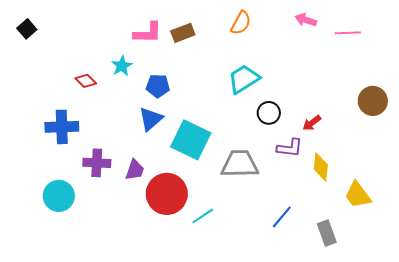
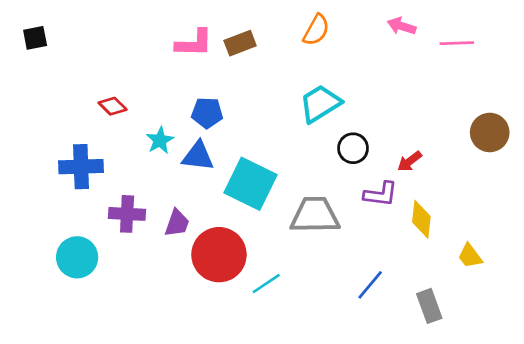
black square: (27, 29) -> (35, 38), turned 30
cyan star: (122, 66) -> (160, 140), moved
blue triangle: (151, 119) -> (198, 156), turned 48
yellow trapezoid: (358, 195) -> (470, 256), size x0.7

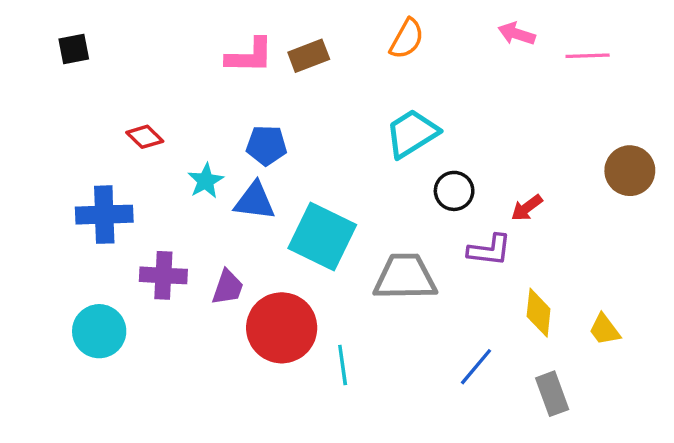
black square: (35, 38) -> (74, 49), moved
yellow diamond: (421, 219) -> (539, 313), moved
cyan line: (266, 284) -> (343, 365), turned -64

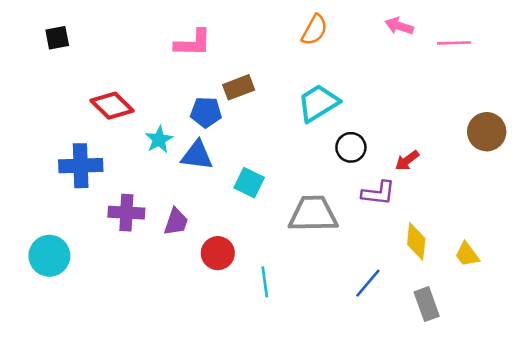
brown rectangle: (309, 56) -> (239, 87), moved
red diamond: (145, 137) -> (112, 106), size x1.5
cyan square: (322, 237) -> (249, 183), size x0.6
red circle: (282, 328) -> (218, 253), size x0.6
cyan circle: (99, 331) -> (49, 256), moved

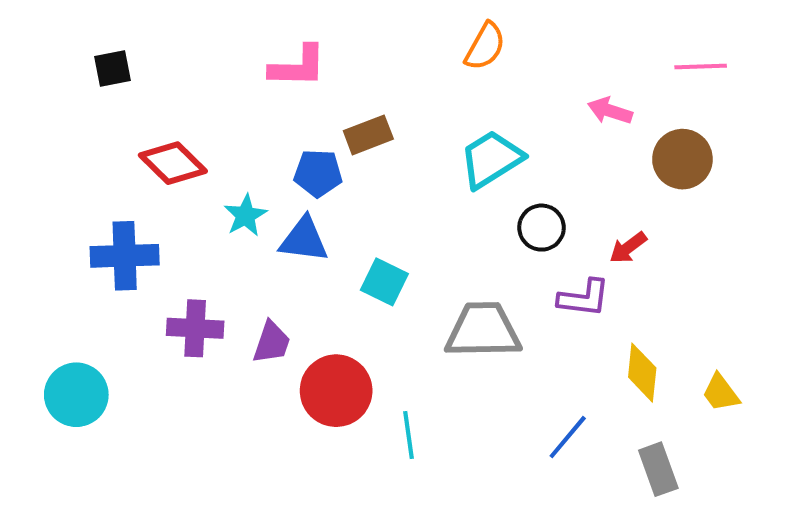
pink arrow: (399, 26) -> (610, 111), moved
black square: (57, 38) -> (113, 68), moved
brown circle: (487, 132) -> (682, 159), moved
red circle: (218, 253) -> (336, 391), size x1.4

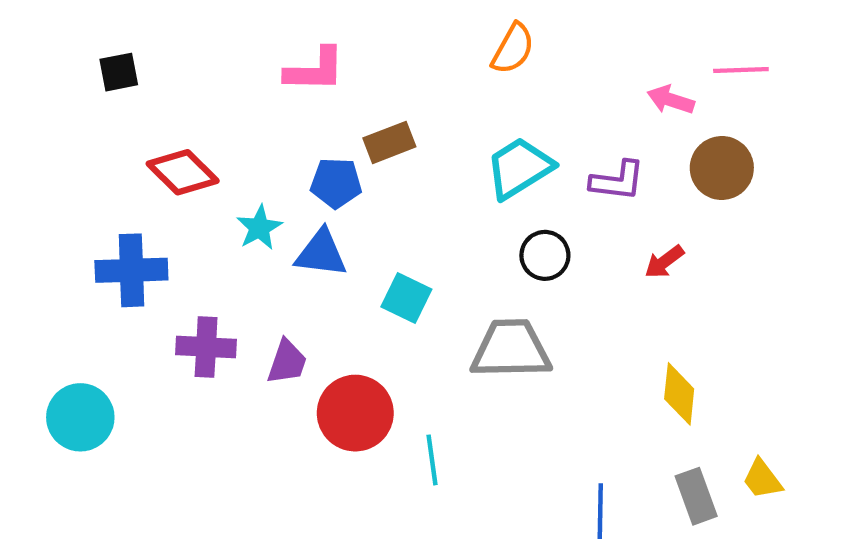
pink arrow: (610, 111) -> (671, 100), moved
black circle: (542, 228) -> (545, 255), moved
purple L-shape: (584, 298) -> (617, 181), moved
yellow trapezoid: (721, 393) -> (762, 479), moved
blue line: (568, 437) -> (600, 511), moved, turned -39

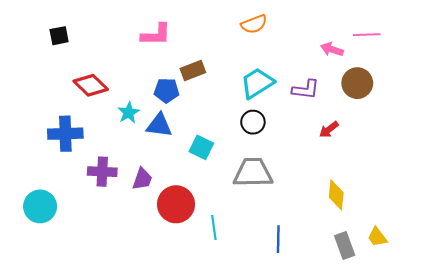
orange semicircle: (513, 49) -> (254, 24), turned 40
black circle: (545, 255) -> (253, 122), moved
blue line: (600, 511) -> (278, 239), moved

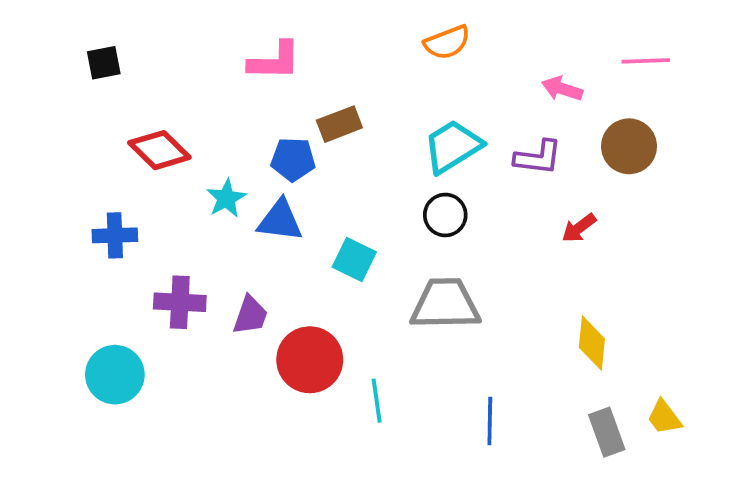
pink arrow: (332, 49) -> (562, 89), moved
blue cross: (65, 134) -> (115, 235), size x0.7
cyan circle: (40, 206) -> (115, 375), moved

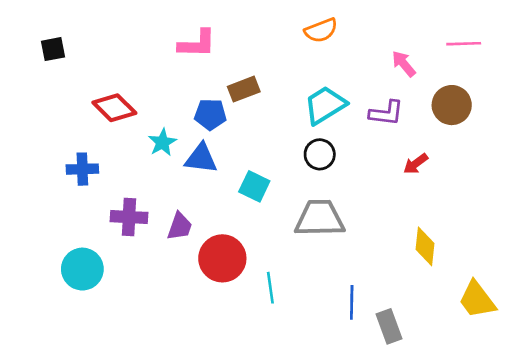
black square: (104, 63) -> (53, 49), moved
pink arrow: (562, 89) -> (404, 64), turned 32
yellow trapezoid: (664, 417) -> (477, 300), size x1.5
gray rectangle: (607, 432) -> (389, 326), moved

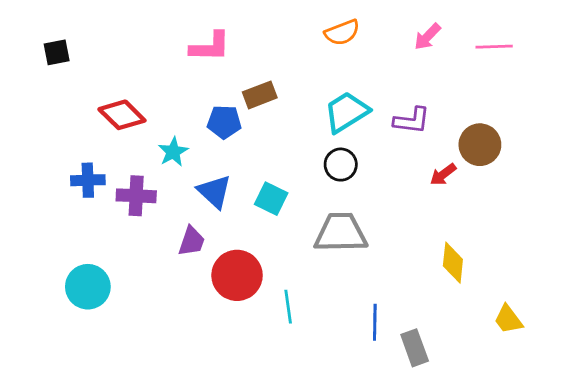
pink arrow: (404, 64) -> (427, 37), moved, turned -96
brown circle: (452, 105) -> (480, 145), moved
blue triangle: (201, 158) -> (214, 192), moved, turned 36
purple cross: (129, 217) -> (136, 196), moved
yellow trapezoid: (477, 300) -> (508, 319), size x0.7

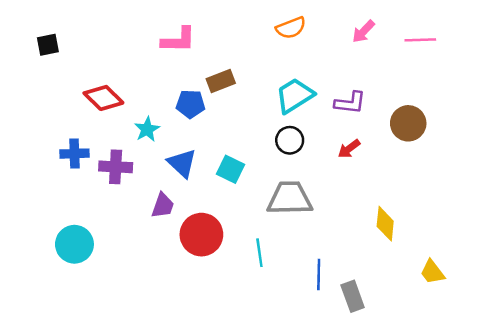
red arrow: (443, 175) -> (349, 149), moved
cyan line: (288, 307) -> (259, 253), moved

